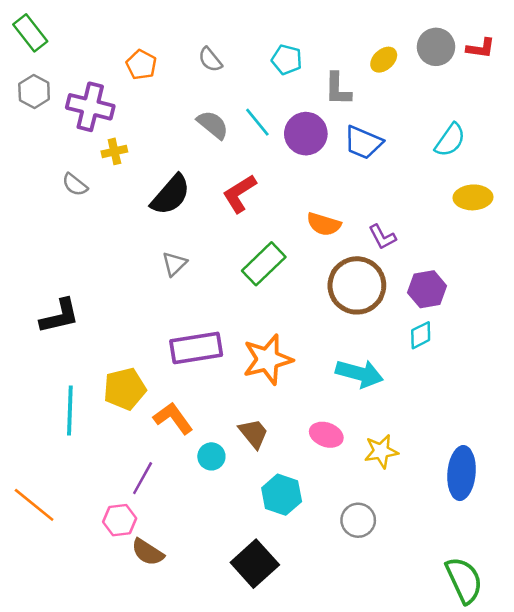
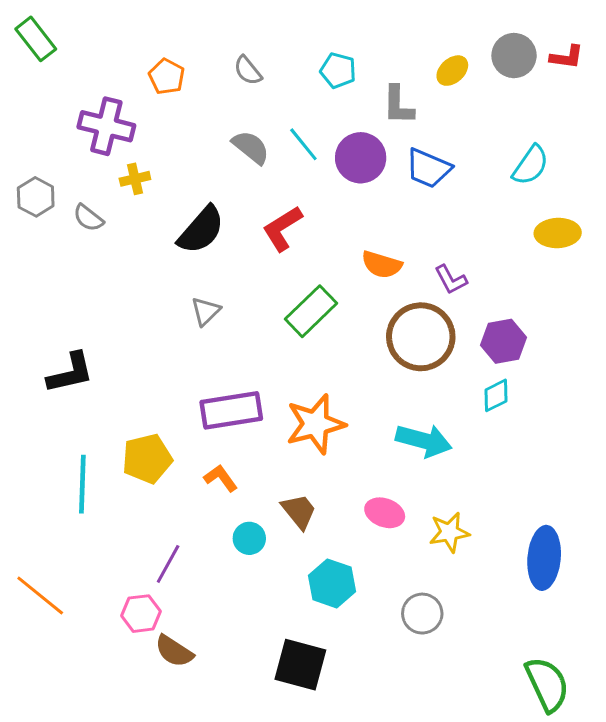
gray hexagon: (34, 92) -> (36, 197), moved
orange L-shape: (173, 418) -> (221, 478), moved, size x0.7
black square: (255, 564) -> (300, 665), turned -33

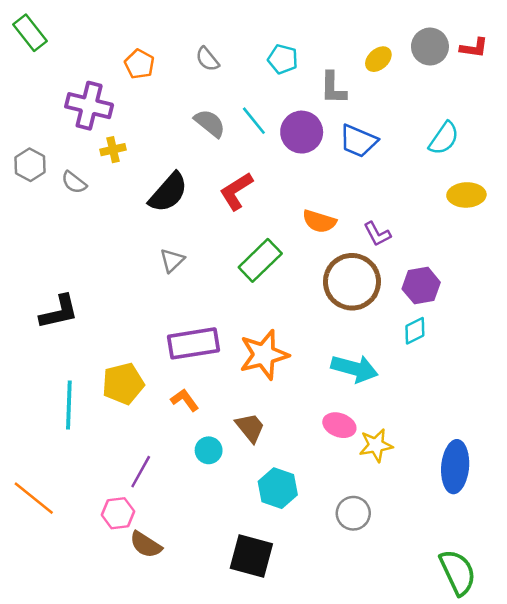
pink ellipse: (385, 513) -> (339, 425), moved

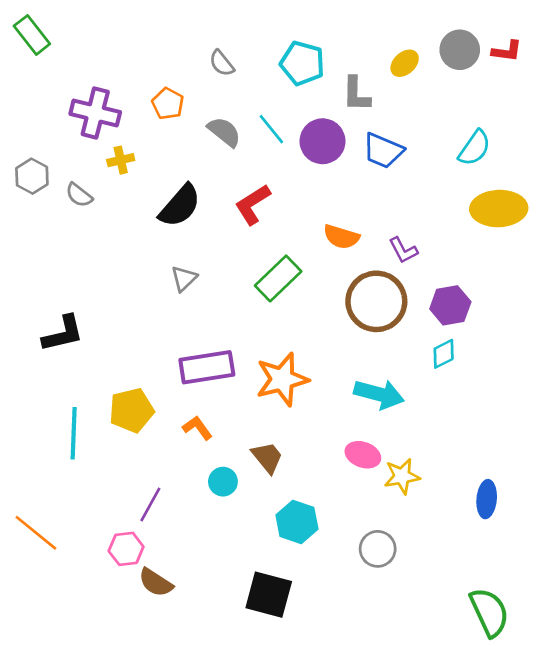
cyan pentagon: (283, 59) -> (302, 63), size x1.4
orange pentagon: (139, 64) -> (168, 104), moved
yellow ellipse: (466, 195) -> (499, 209), size x1.4
blue ellipse: (455, 467) -> (487, 499), size x0.7

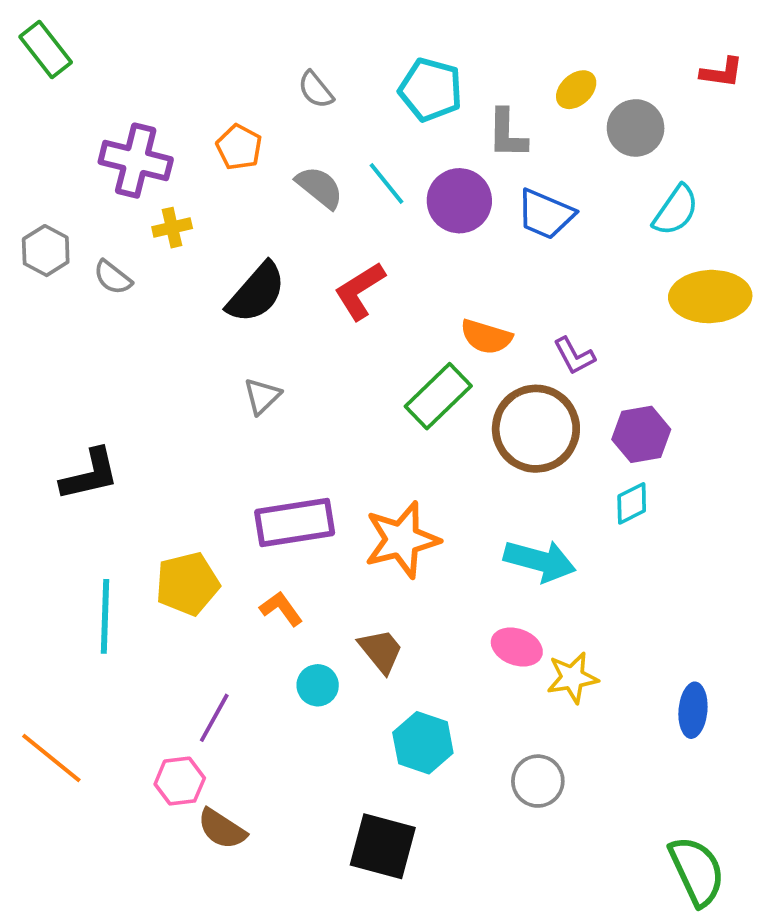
gray circle: (460, 50) -> (636, 128), moved
green rectangle: (278, 278) -> (438, 396), moved

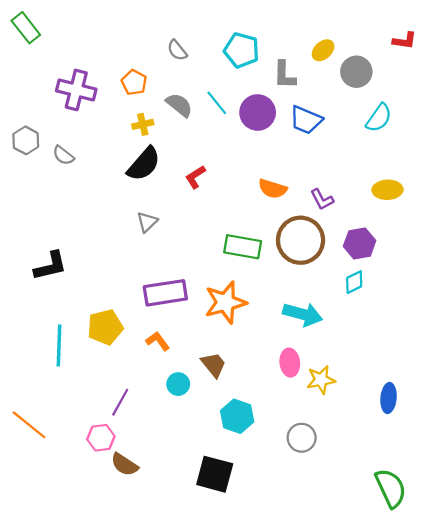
yellow cross: (172, 228) -> (143, 124), moved
red L-shape: (360, 291) -> (195, 177), moved, size x0.7
yellow ellipse: (710, 297) -> (387, 190), moved, size x0.7
green rectangle: (438, 396) -> (243, 247), moved, turned 54
pink ellipse: (517, 647) -> (290, 363), turned 64

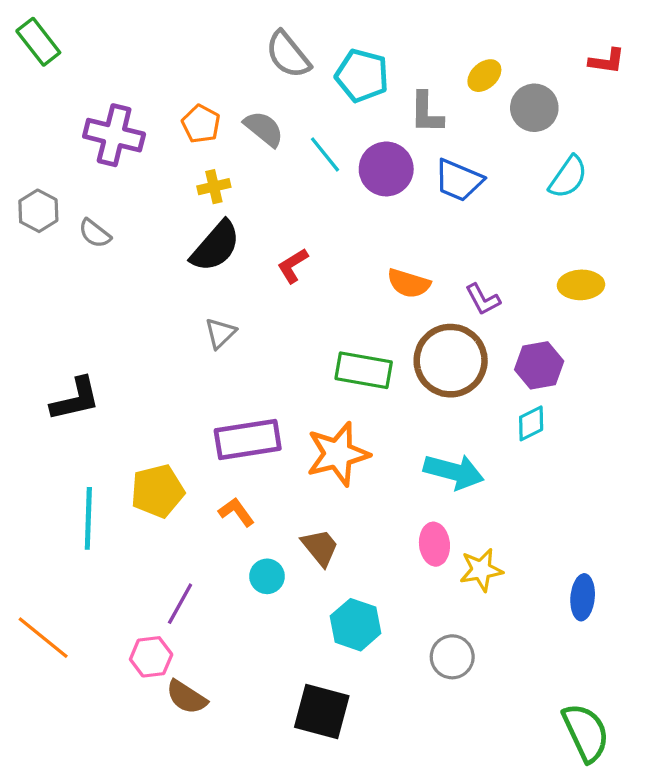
gray semicircle: (177, 50) -> (288, 55), moved, size x1.5
gray semicircle: (179, 105) -> (264, 129), moved

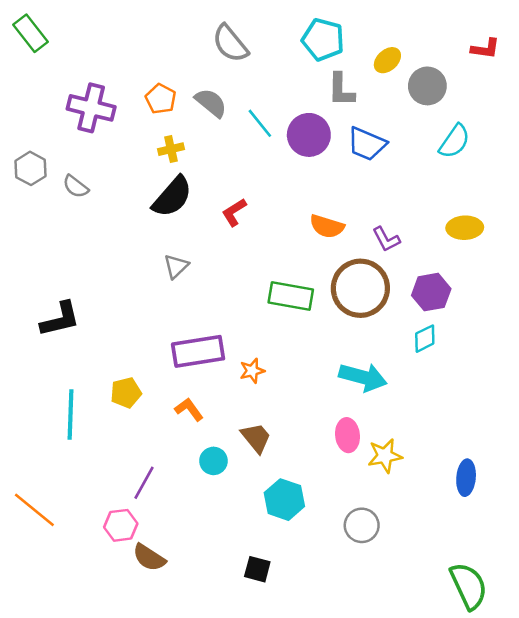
cyan pentagon: (362, 76) -> (323, 40), moved
orange star: (338, 454) -> (252, 371), moved, size x0.5
yellow pentagon: (158, 491) -> (126, 393), size x0.7
black square: (322, 712) -> (257, 569), size x0.6

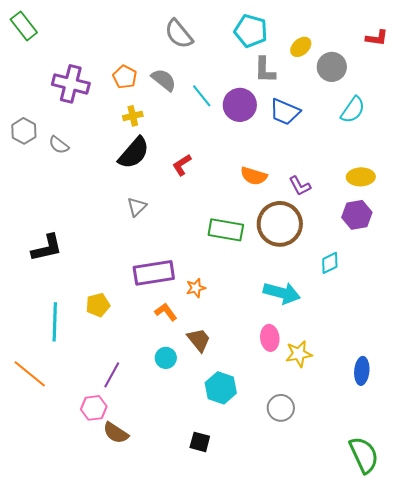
purple hexagon: (431, 292) -> (357, 215), moved
orange L-shape: (189, 409) -> (166, 312), moved
orange line: (34, 510) -> (30, 374), moved

